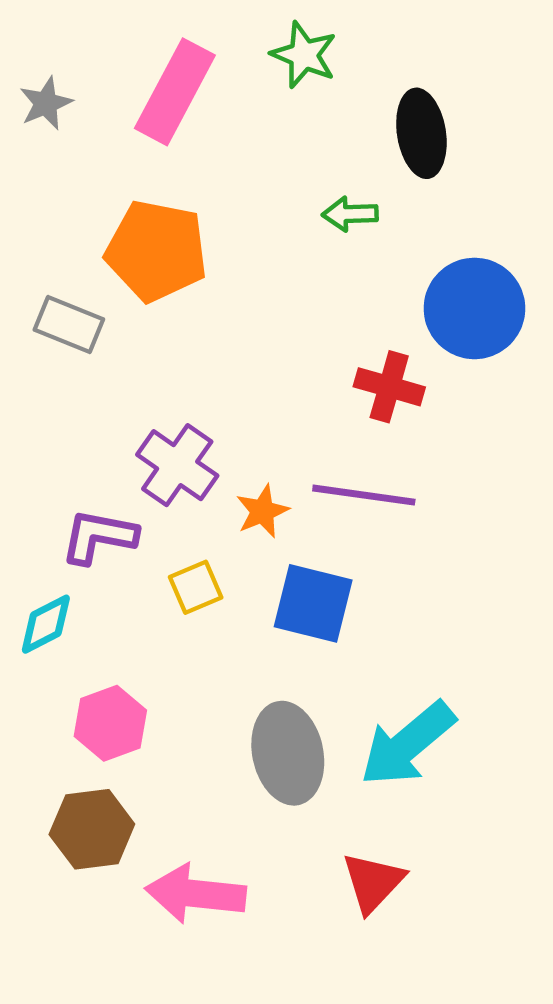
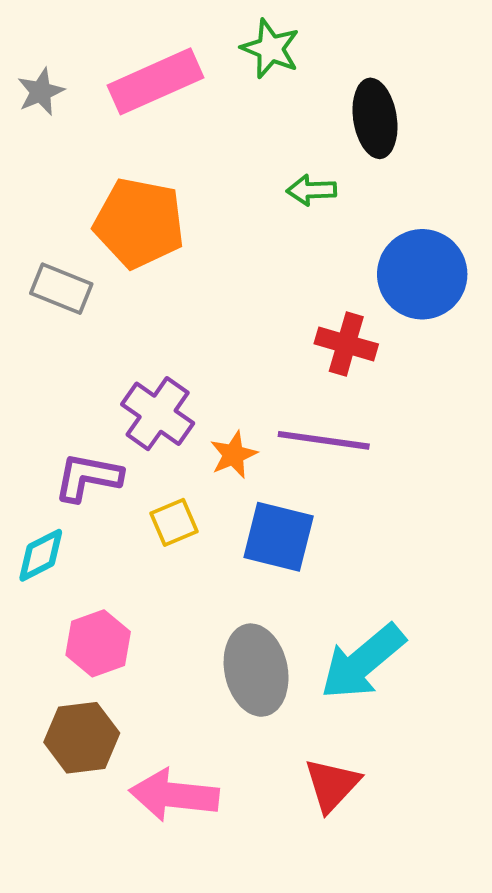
pink rectangle: (175, 92) -> (156, 81), turned 38

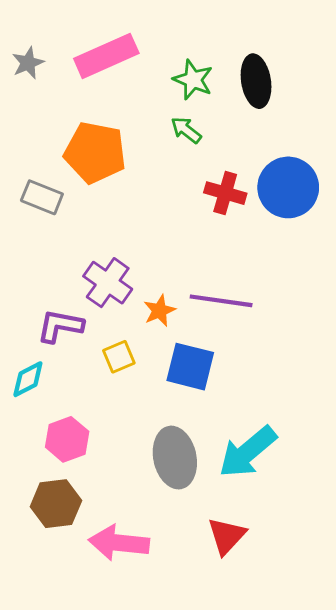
green star: (270, 49) -> (193, 80), moved
green arrow: (311, 190) -> (186, 130), moved, turned 40
red cross: (346, 344) -> (225, 193), moved

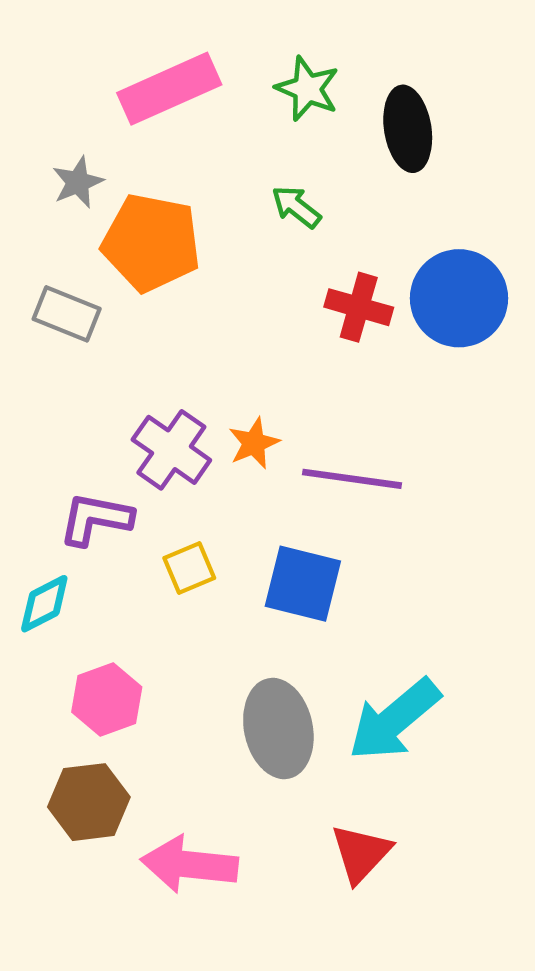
gray star: (28, 63) -> (78, 182), moved
green star: (193, 80) -> (307, 89), moved
orange star: (159, 311) -> (254, 443), moved

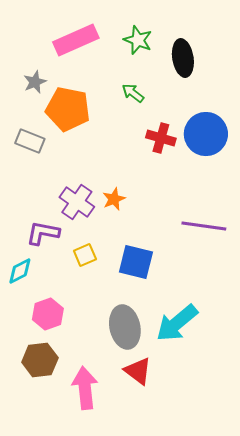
purple line: (352, 479) -> (204, 226), moved
red triangle: (361, 853) -> (138, 371), moved, turned -36
pink arrow: (189, 864) -> (85, 388), turned 78

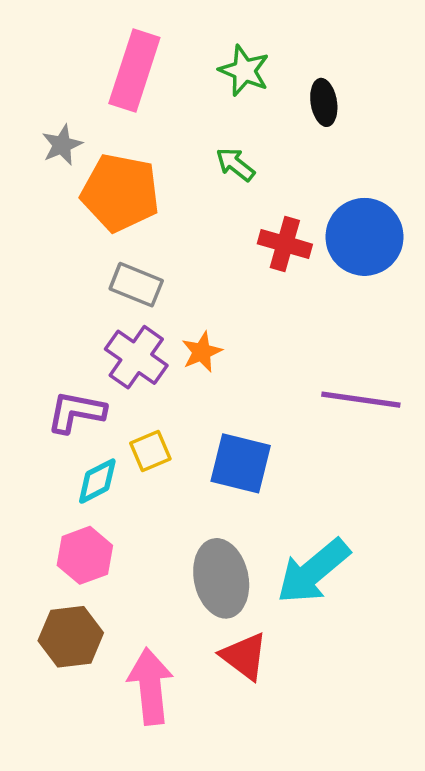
pink rectangle: (76, 40) -> (134, 71), turned -48
black ellipse: (183, 58) -> (324, 102), size x0.7
gray rectangle: (30, 141) -> (136, 285), moved
cyan diamond: (20, 271) -> (97, 481), moved

